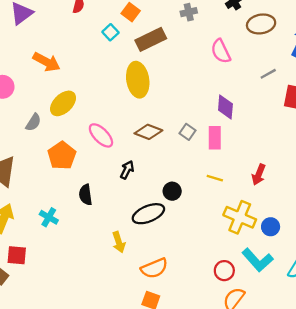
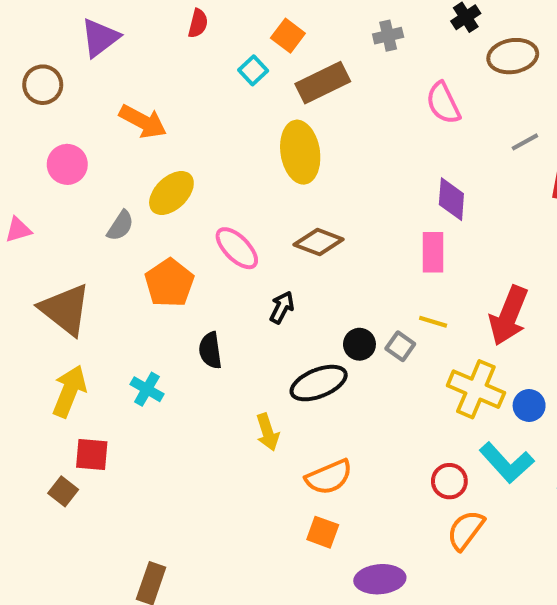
gray square: (188, 132) -> (400, 346), moved
red arrow: (259, 175) -> (509, 316), size x1.6

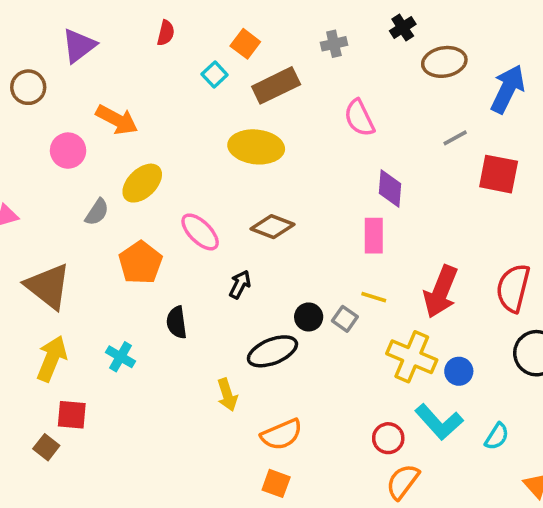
pink semicircle: (443, 103) -> (359, 118), moved
yellow ellipse: (300, 152) -> (256, 147), turned -75
pink circle: (67, 164) -> (68, 151), moved

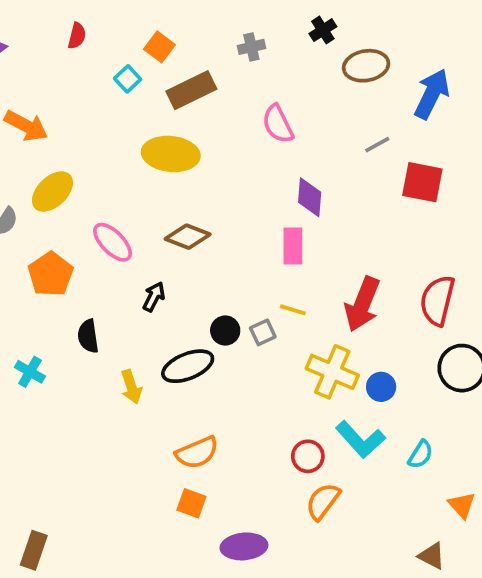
gray square: (345, 319) -> (263, 332), turned 30
yellow arrow: (227, 395) -> (131, 387), moved

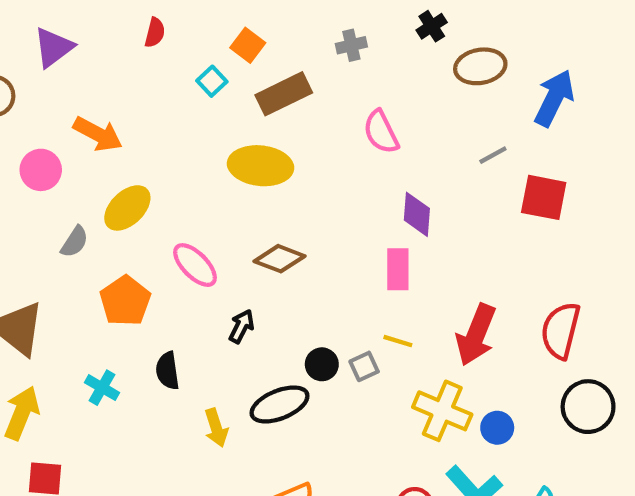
cyan cross: (30, 372) -> (102, 388), moved

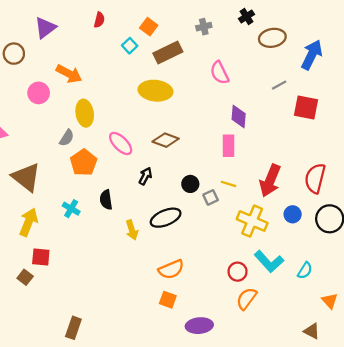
yellow ellipse: (127, 208) -> (85, 113), turned -55
gray semicircle: (75, 242) -> (67, 138), moved
black circle: (322, 364) -> (190, 184), moved
blue circle: (497, 428) -> (293, 214), moved

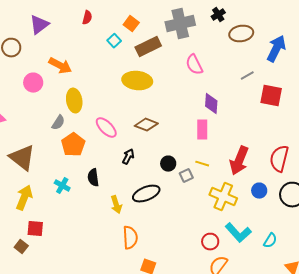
gray cross: (204, 27) -> (180, 24), size x2.0
orange semicircle: (171, 269) -> (130, 238), moved, turned -70

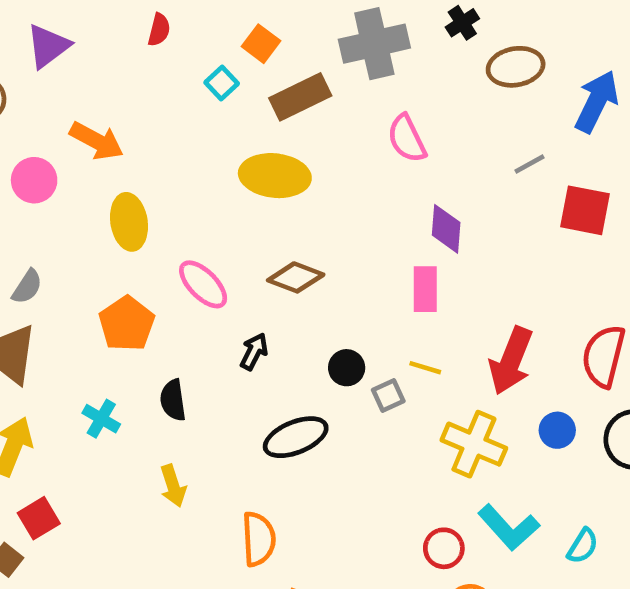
gray semicircle: (58, 123) -> (27, 287), moved
yellow arrow: (116, 205) -> (173, 486), moved
red square: (35, 229) -> (39, 518), turned -36

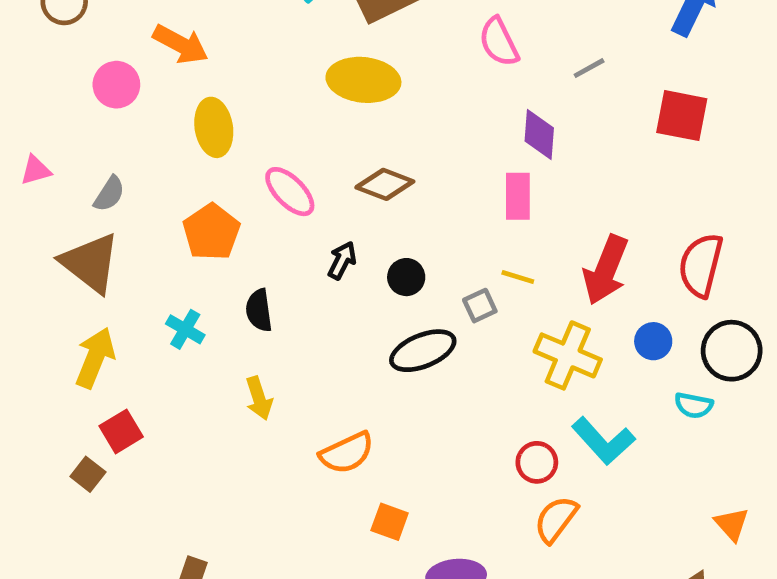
gray line: (529, 164) -> (589, 68), moved
black circle: (347, 368) -> (406, 277), moved
black ellipse: (296, 437) -> (423, 351), moved
orange semicircle: (259, 539) -> (347, 453), turned 68
cyan semicircle: (583, 546) -> (694, 405), moved, turned 69

